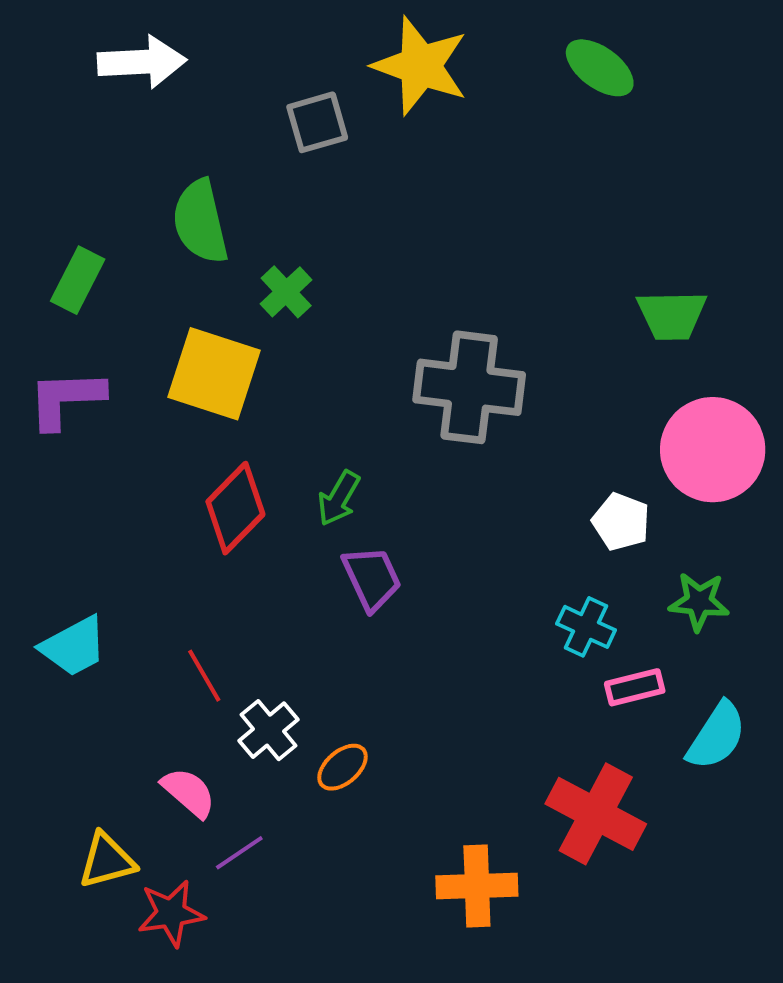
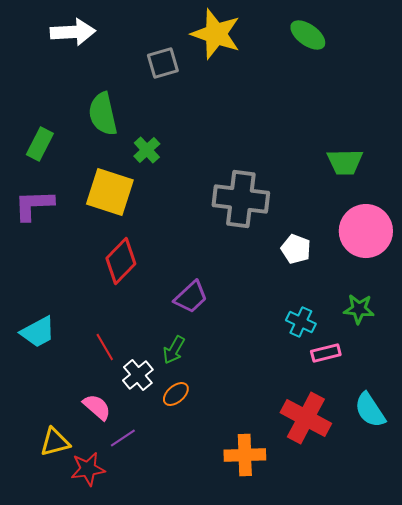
green arrow: (339, 498) -> (174, 350), moved
white pentagon: (621, 522) -> (296, 249), moved
purple trapezoid: (372, 578) -> (191, 297), turned 72
cyan semicircle: (717, 736) -> (370, 410), moved, turned 114

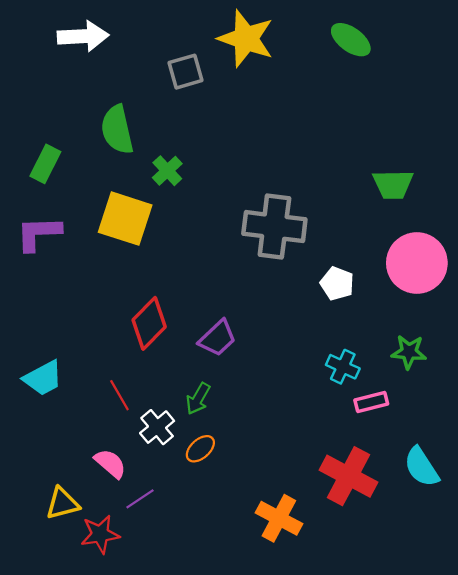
red diamond: (121, 261) -> (149, 323), moved
orange cross: (245, 455) -> (279, 518), turned 30

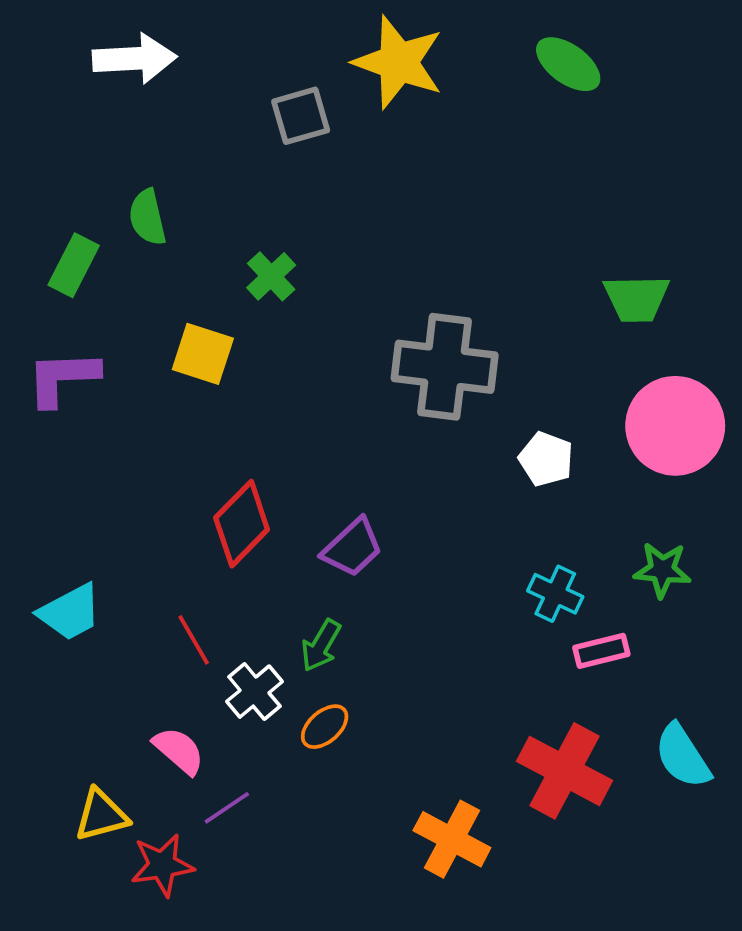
green semicircle: (117, 130) -> (147, 217), moved, size x0.7
yellow square: (125, 219) -> (203, 354), size x0.7

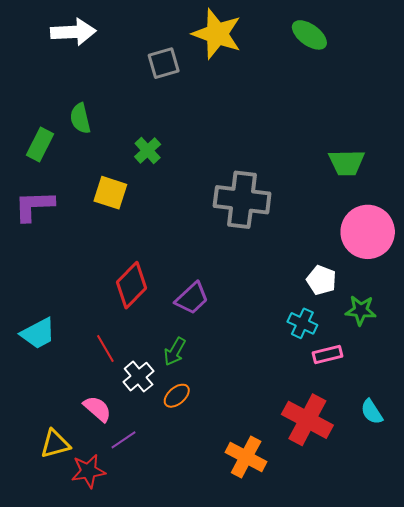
white pentagon: (546, 459) -> (321, 280), moved
cyan semicircle: (683, 756) -> (372, 412), size x0.7

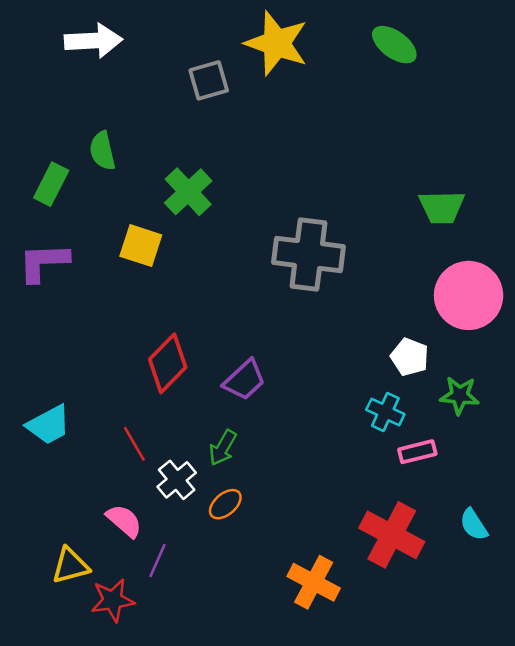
green cross: (148, 150) -> (188, 192), size x1.4
purple line: (123, 440) -> (157, 560), turned -32

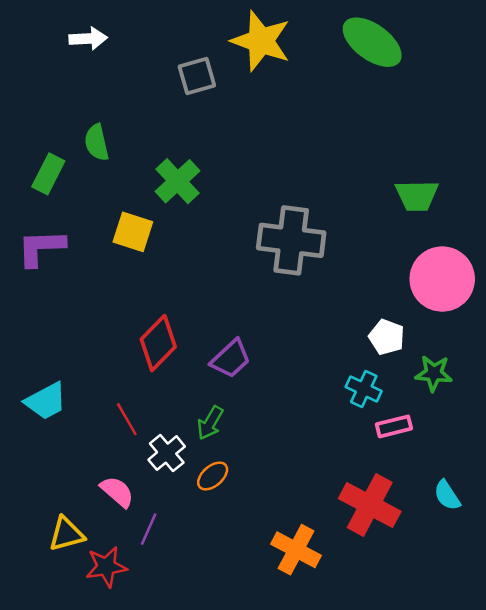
white arrow: (93, 41) -> (88, 39), size x0.7
green ellipse: (394, 45) -> (372, 42), size x1.4

